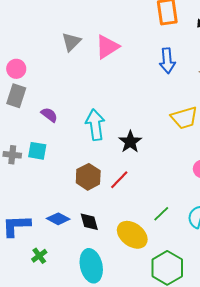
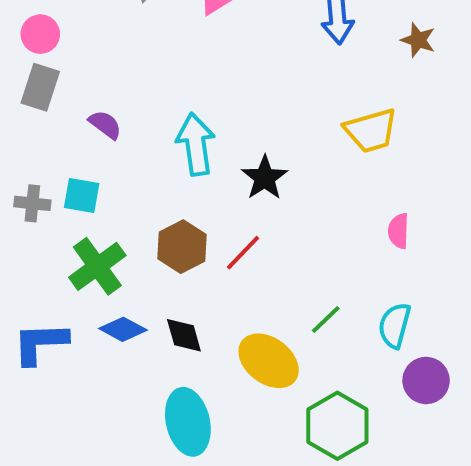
green cross: (39, 256) -> (97, 266), moved, size x1.8

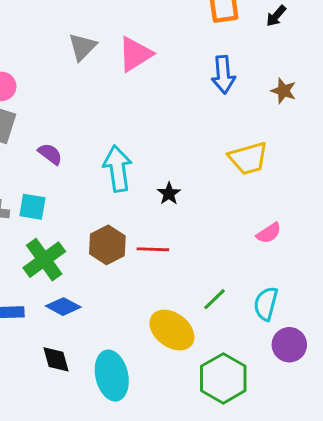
black star: (265, 178) -> (169, 194), size x0.7
pink semicircle: (398, 231) -> (269, 233), turned -125
red line: (243, 253) -> (153, 249), turned 48
black diamond: (184, 335) -> (56, 359), moved

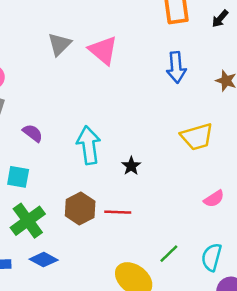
pink triangle: (135, 54) -> (103, 50), turned -48

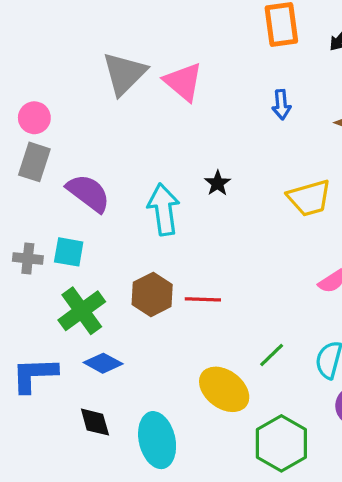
gray triangle: (59, 44) -> (124, 74), size x1.4
blue arrow: (176, 67) -> (281, 105), size x0.7
purple semicircle: (33, 133) -> (88, 193), size x1.6
black star: (131, 166) -> (218, 183), moved

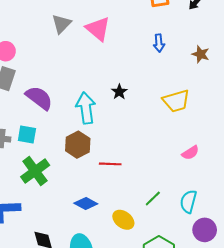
gray triangle: (124, 74) -> (61, 24), size x0.7
brown hexagon: (152, 294) -> (78, 145), moved
blue diamond: (103, 363) -> (86, 204), moved
yellow ellipse: (224, 389) -> (123, 220), size x0.7

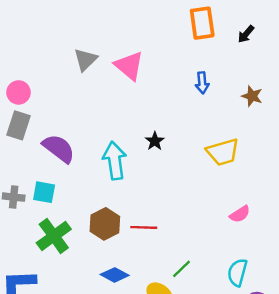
brown hexagon: (78, 145) -> (105, 224), moved
green line: (153, 198) -> (182, 269), moved

